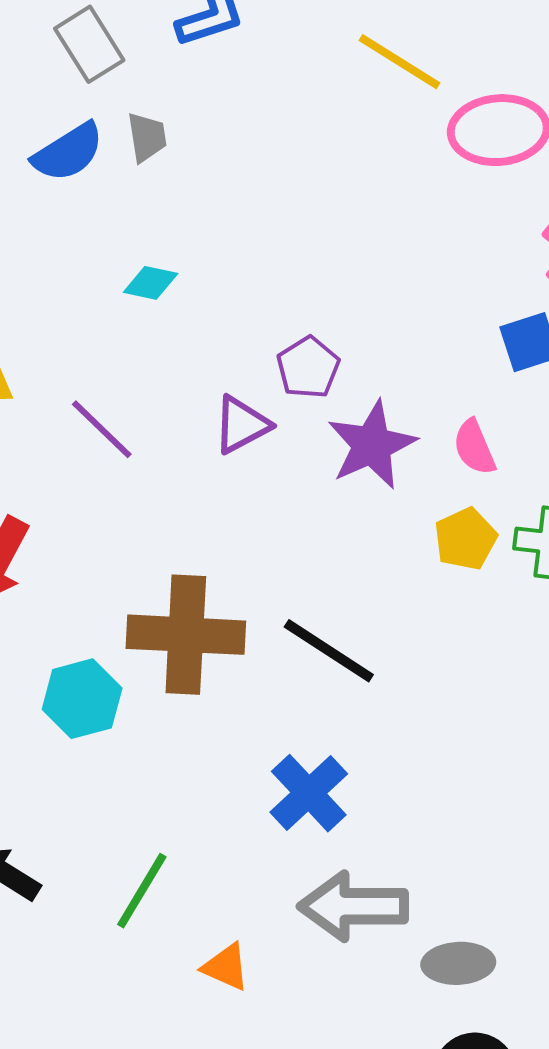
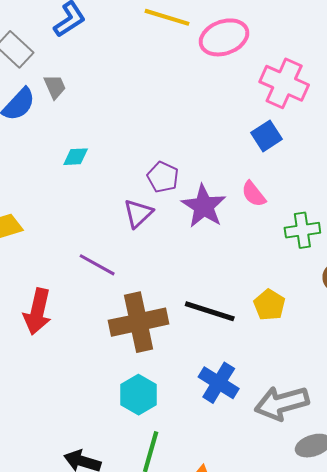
purple line: (102, 429) -> (97, 265), moved
yellow pentagon: (466, 539) -> (269, 305), moved
cyan hexagon: (82, 699) -> (139, 395), moved
gray arrow: (353, 906) -> (282, 403), moved

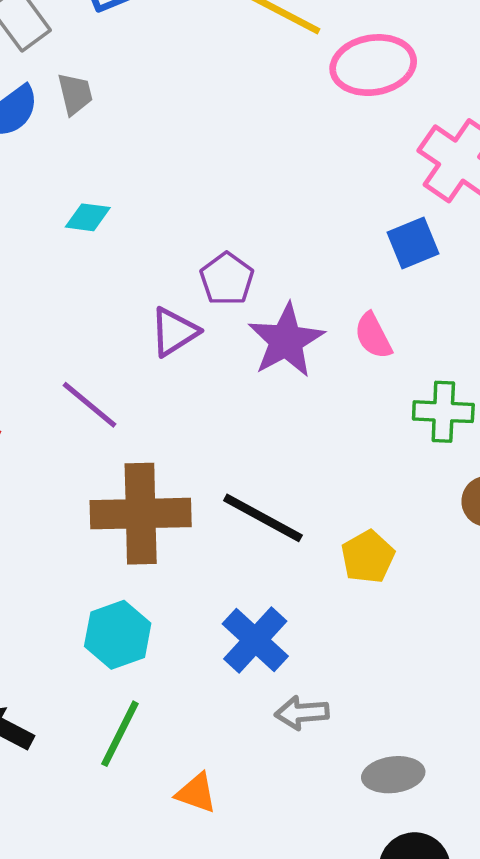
yellow pentagon: (269, 305) -> (368, 557), moved
gray arrow: (282, 403) -> (302, 713), moved, size x0.6

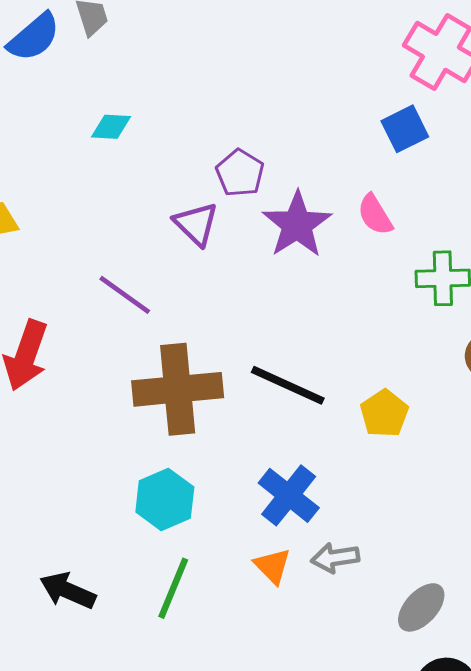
purple triangle: (174, 332) -> (196, 224), turned -39
gray ellipse: (393, 775) -> (421, 607), turned -36
orange triangle: (196, 793) -> (272, 566), moved, turned 30

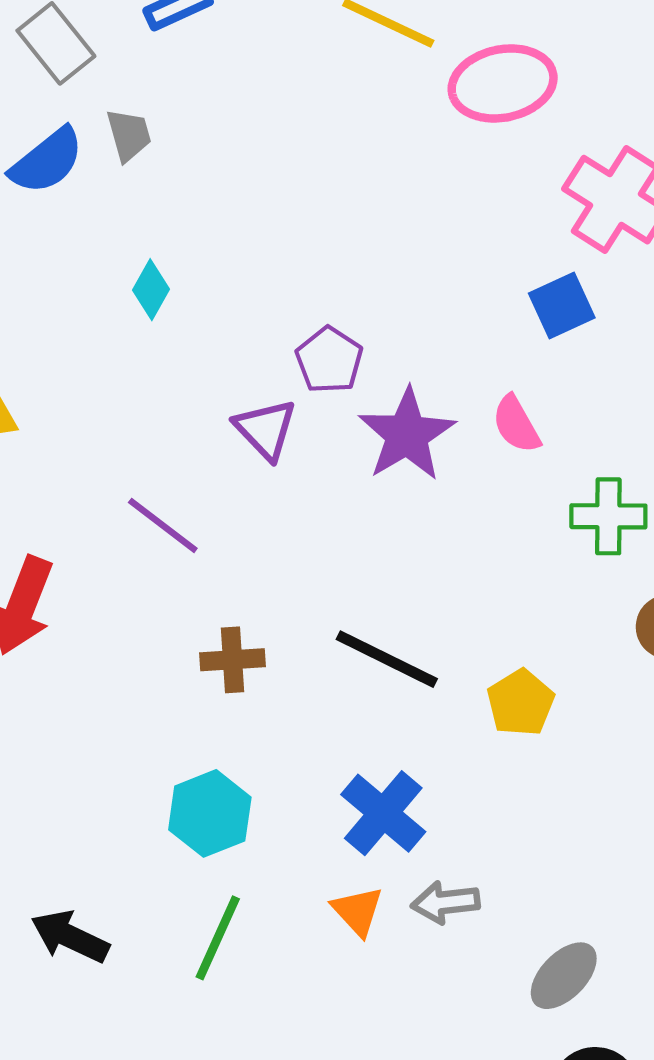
cyan diamond: (111, 127) -> (151, 290), turned -66
brown cross: (178, 389) -> (233, 660), size x0.5

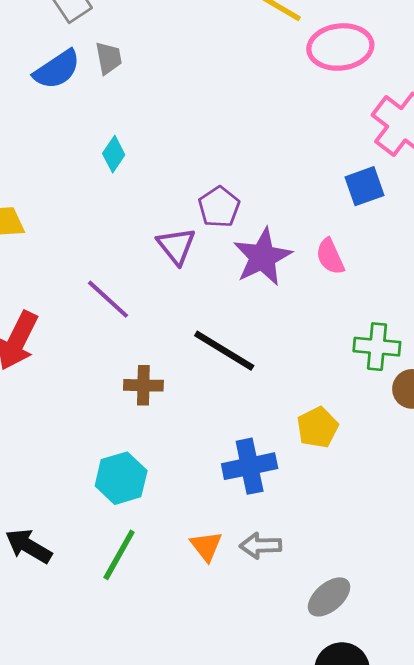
green cross: (608, 516) -> (377, 347), moved
black line: (387, 659) -> (224, 351), moved
blue cross: (383, 813) -> (250, 466), moved, turned 33

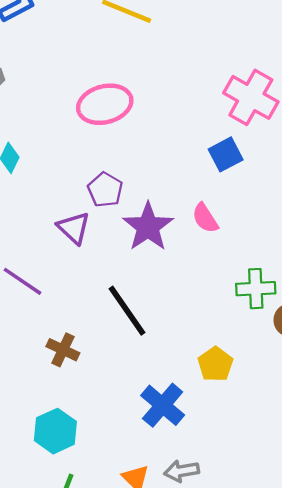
pink ellipse: (340, 47) -> (105, 104), moved
black line: (224, 351) -> (127, 311), turned 32
brown cross: (143, 385) -> (63, 350), turned 32
blue cross: (250, 466) -> (163, 405), turned -30

